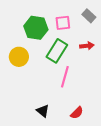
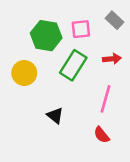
pink line: (65, 77) -> (105, 99), moved
black triangle: (43, 111) -> (55, 116), moved
red semicircle: (77, 113) -> (102, 135), moved, turned 96

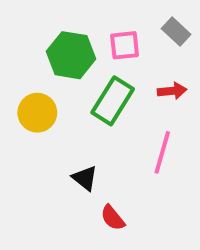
red semicircle: (102, 135) -> (113, 218), moved

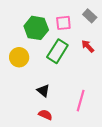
red arrow: (172, 91) -> (88, 46), turned -128
pink line: (162, 152) -> (81, 101), moved
red semicircle: (113, 218) -> (45, 115), moved, turned 152

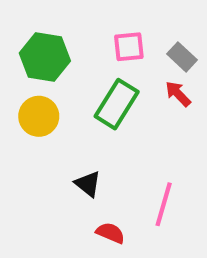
gray rectangle: (90, 16) -> (182, 57), moved
green hexagon: (36, 28) -> (45, 57), moved
red semicircle: (45, 115) -> (110, 233), moved

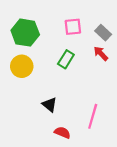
green rectangle: (117, 104) -> (66, 59), size x0.7

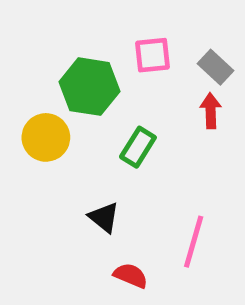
green hexagon: (25, 33) -> (89, 87), moved
red arrow: (101, 53) -> (211, 111), turned 42
green rectangle: (66, 59) -> (138, 147), moved

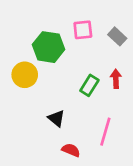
red arrow: (211, 111) -> (116, 79), moved
green rectangle: (138, 147) -> (89, 85), moved

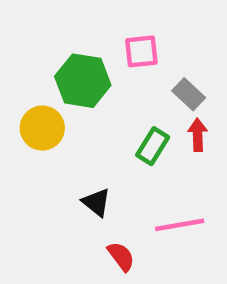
gray rectangle: (117, 36) -> (189, 94), moved
pink line: (105, 132) -> (180, 225), turned 64
red semicircle: (71, 150) -> (121, 256), turned 30

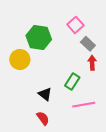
pink square: (141, 51) -> (75, 25), moved, turned -35
green rectangle: (153, 146) -> (72, 81), moved
red semicircle: (121, 256) -> (43, 118), moved

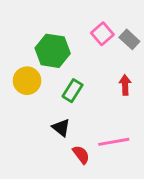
gray rectangle: (88, 44) -> (129, 39), moved
green rectangle: (72, 81) -> (73, 91), moved
red semicircle: (43, 118) -> (81, 155), moved

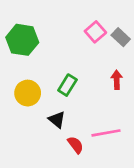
green hexagon: (53, 51) -> (22, 40), moved
yellow circle: (27, 81) -> (28, 93), moved

